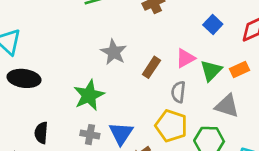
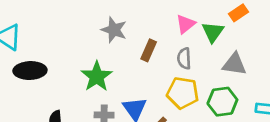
brown rectangle: (151, 67) -> (149, 50), moved
orange rectangle: (239, 69) -> (239, 13), moved

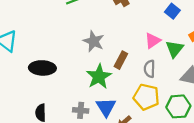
black ellipse: (30, 71) -> (42, 68), moved
green star: (97, 76) -> (99, 76), moved

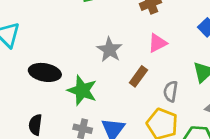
pink triangle: (153, 41) -> (157, 43), moved
green star: (99, 76) -> (82, 90), moved, turned -30

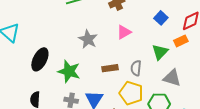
black ellipse: (45, 72) -> (40, 59), turned -70
brown rectangle: (138, 76) -> (110, 68), moved, turned 49

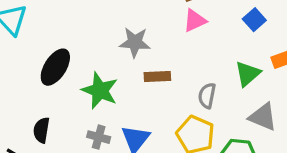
pink triangle: (124, 32) -> (195, 21), moved
gray star: (88, 39) -> (135, 42), turned -30
brown rectangle: (110, 68) -> (157, 77), moved

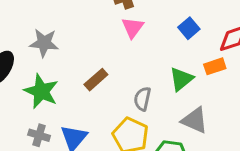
pink triangle: (195, 21) -> (133, 28), turned -30
gray star: (135, 42) -> (44, 43), moved
brown rectangle: (157, 77) -> (96, 80), turned -40

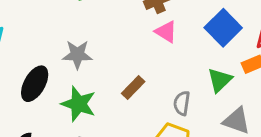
pink triangle: (133, 28) -> (166, 32), turned -30
blue square: (189, 28) -> (223, 28), size x1.6

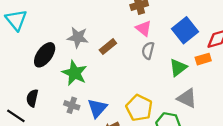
brown rectangle: (133, 87) -> (108, 47), moved
gray semicircle: (182, 103) -> (148, 50), moved

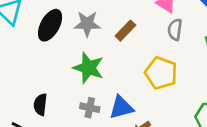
black ellipse: (45, 55) -> (50, 25), moved
blue triangle: (97, 108) -> (121, 107), turned 40
yellow pentagon: (139, 108) -> (161, 73), moved

